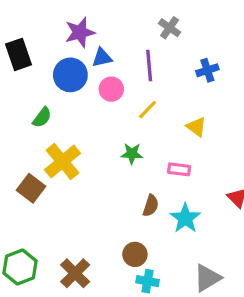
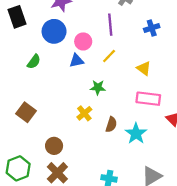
blue triangle: (102, 58) -> (76, 61), moved
yellow cross: (63, 162) -> (84, 113), moved, size x0.6
pink rectangle: (179, 169) -> (148, 99), moved, size x1.5
brown circle: (135, 254) -> (54, 146), moved

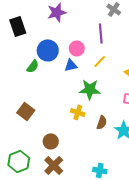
blue circle: (54, 31) -> (48, 50), moved
green star: (98, 87) -> (90, 89), size x1.5
yellow cross: (84, 113) -> (78, 112), turned -32

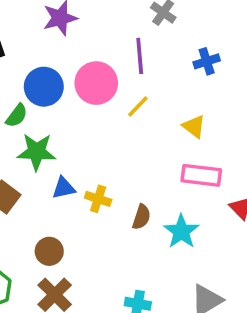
pink circle: (77, 48) -> (96, 83), size x1.5
blue triangle: (71, 65) -> (64, 188), moved
green star: (90, 89) -> (37, 152), moved

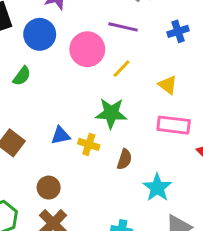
purple line: (140, 56) -> (123, 27), turned -72
blue circle: (44, 87) -> (40, 34), moved
green star: (37, 152) -> (111, 113), moved
cyan star: (181, 231) -> (157, 188), moved

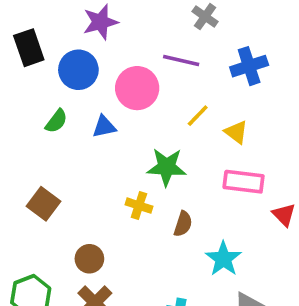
blue cross: (178, 31) -> (249, 66), size x1.4
yellow line: (121, 69) -> (198, 116), moved
blue triangle: (61, 135) -> (104, 127), moved

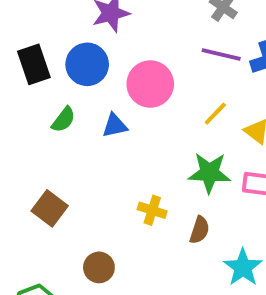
black rectangle: (29, 48) -> (34, 64), moved
purple line: (181, 61) -> (221, 54), moved
green star: (166, 167) -> (209, 173), moved

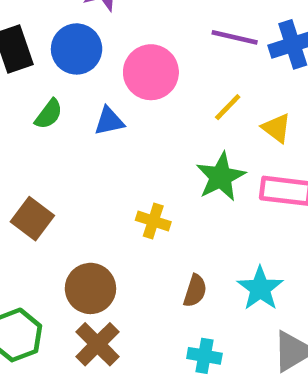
green star: (209, 173) -> (221, 177), turned -30
brown semicircle: (200, 230) -> (195, 291), moved
brown circle: (99, 267) -> (90, 288), size x1.4

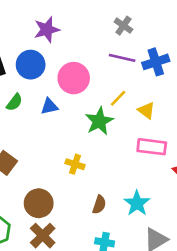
green star: (221, 177) -> (99, 121), moved

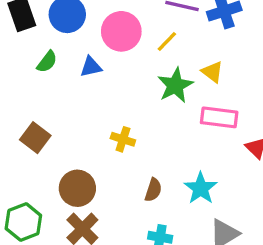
yellow line: (118, 98) -> (167, 41), moved
green star: (99, 121) -> (175, 85), moved

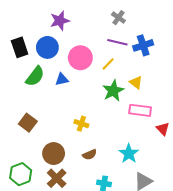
green semicircle: (47, 62) -> (35, 76), size x1.5
brown semicircle: (153, 190) -> (90, 155), moved, turned 48

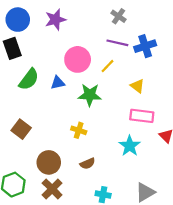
blue circle: (47, 47) -> (18, 20), moved
green star: (113, 91) -> (90, 95), moved, turned 30
cyan star: (129, 154) -> (130, 146), moved

